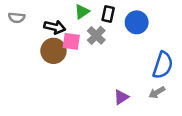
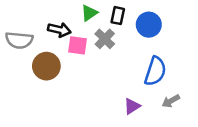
gray semicircle: (17, 18) -> (19, 40), moved, size x1.5
brown circle: (53, 51) -> (46, 66), moved
blue semicircle: (163, 65) -> (155, 71), moved

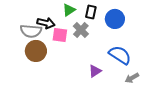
gray semicircle: (19, 40) -> (31, 31), moved
blue semicircle: (155, 71) -> (120, 55), turned -75
purple triangle: (132, 106) -> (95, 71), moved

